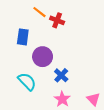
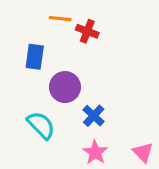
orange line: (39, 12) -> (60, 19), turned -32

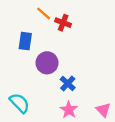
orange line: (60, 19) -> (44, 13), turned 35
cyan semicircle: (41, 125) -> (19, 103), moved

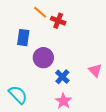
pink triangle: (103, 110) -> (95, 70), moved

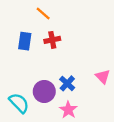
red cross: (58, 21) -> (52, 40), moved, turned -32
purple circle: (43, 58) -> (44, 91), moved

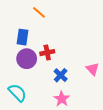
red cross: (52, 40) -> (47, 53), moved
purple circle: (44, 91) -> (27, 59), moved

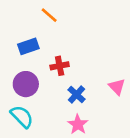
blue rectangle: (23, 37) -> (28, 46), turned 63
purple circle: (27, 59) -> (26, 84), moved

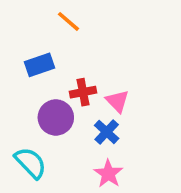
purple circle: (26, 84) -> (56, 117), moved
pink triangle: (117, 87) -> (117, 101), moved

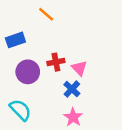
blue rectangle: (40, 65) -> (15, 40), moved
purple circle: (56, 117) -> (28, 72), moved

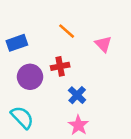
orange line: (46, 14) -> (67, 31), moved
pink triangle: (79, 68) -> (103, 44), moved

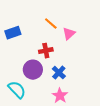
pink triangle: (103, 44) -> (69, 34), moved, turned 32
purple circle: (30, 77) -> (33, 70), moved

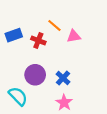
pink triangle: (69, 34) -> (74, 36), turned 32
red cross: (46, 51) -> (38, 40), moved, turned 32

